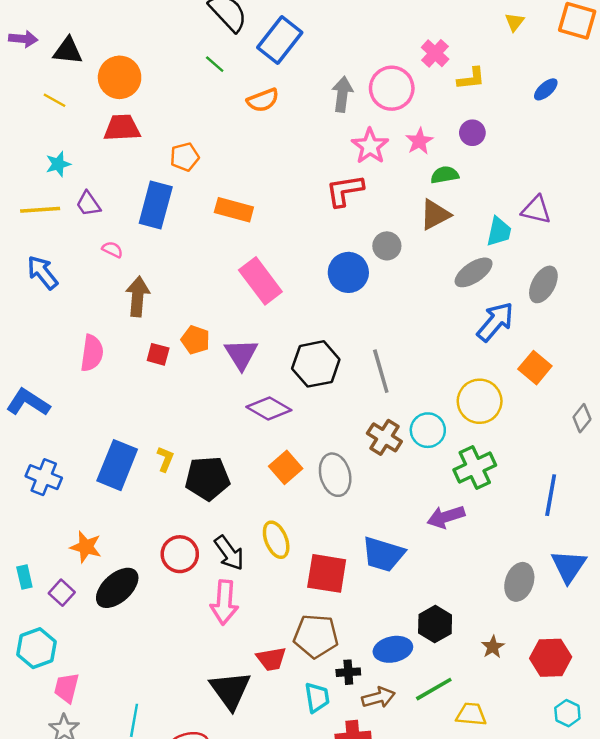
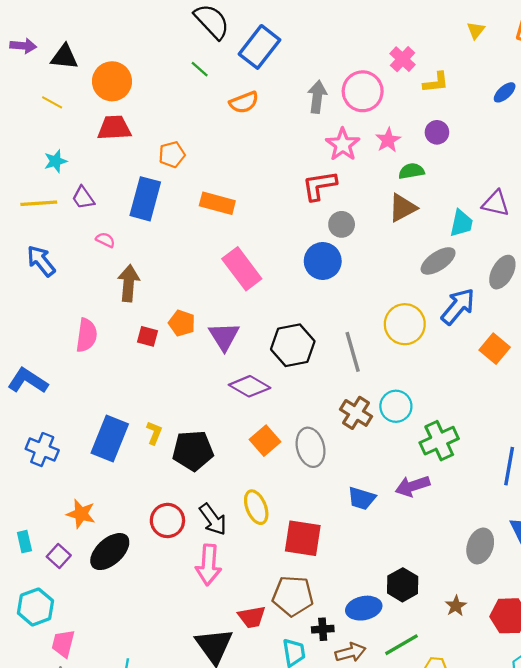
gray circle: (387, 246) -> (342, 224), moved
yellow circle: (480, 401) -> (405, 324), moved
blue trapezoid: (383, 554) -> (362, 498), moved, size x0.7

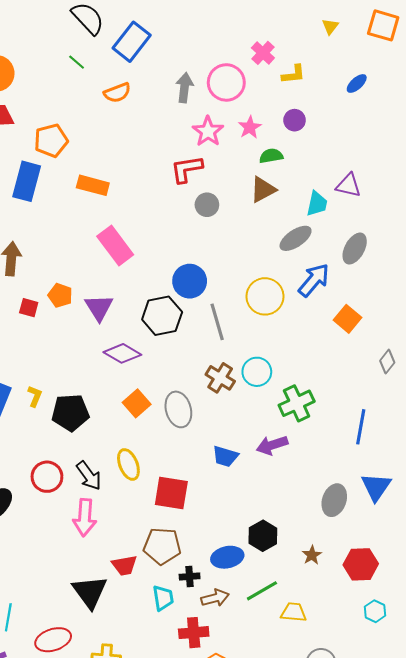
orange pentagon: (172, 155) -> (51, 141), size x1.4
blue circle: (323, 261) -> (190, 281), moved

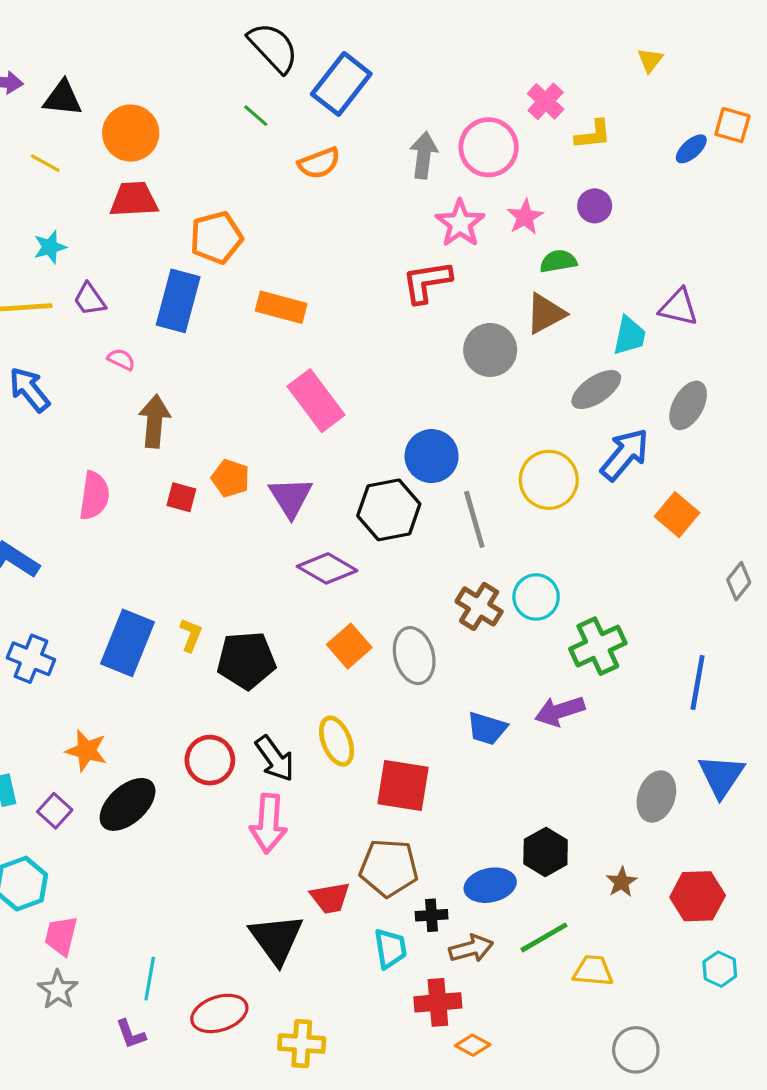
orange square: (383, 25) -> (732, 125), moved, size x0.7
gray circle: (207, 205) -> (490, 350), moved, size x1.4

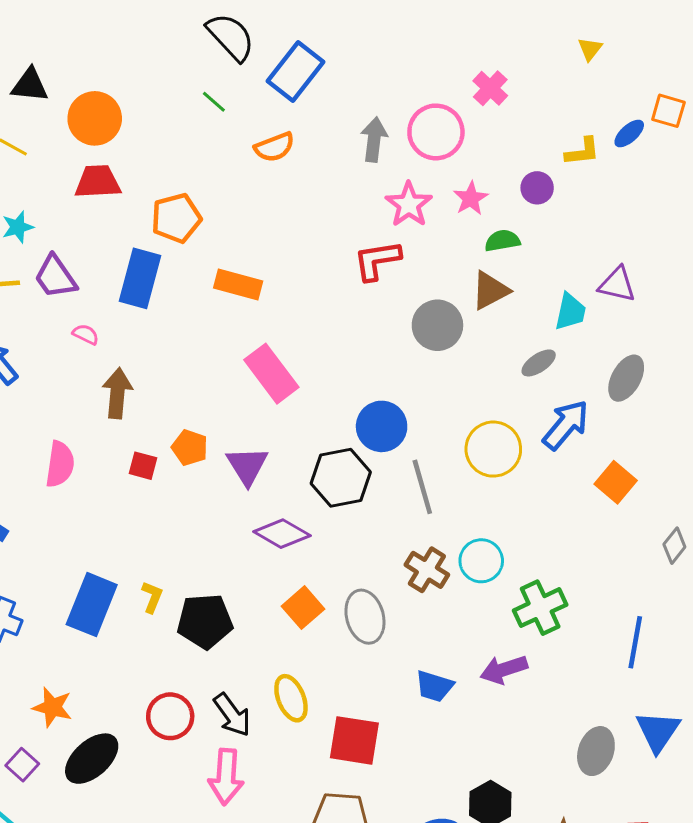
yellow L-shape: (593, 135) -> (582, 152), moved
purple trapezoid: (90, 299) -> (55, 277), size x1.4
gray ellipse: (596, 390) -> (539, 363), size x0.7

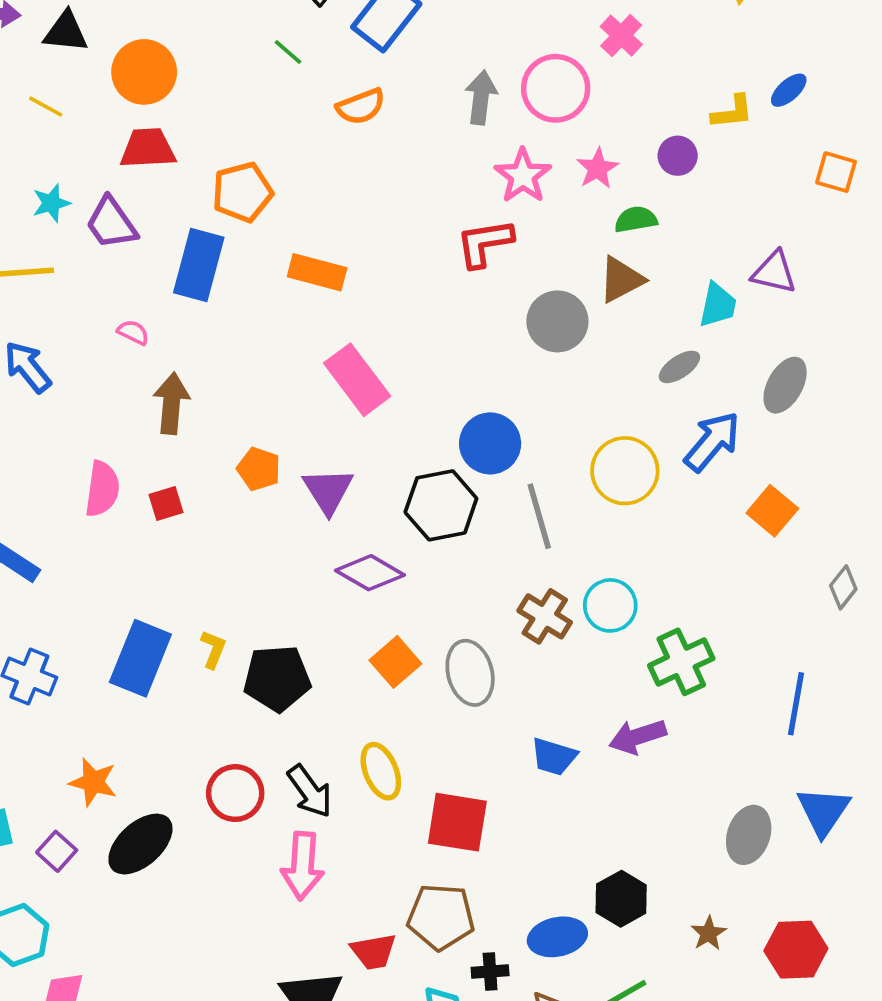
orange square: (668, 111) -> (836, 172), moved
purple trapezoid: (55, 277) -> (111, 223), moved
red square: (143, 466) -> (166, 504), moved, turned -32

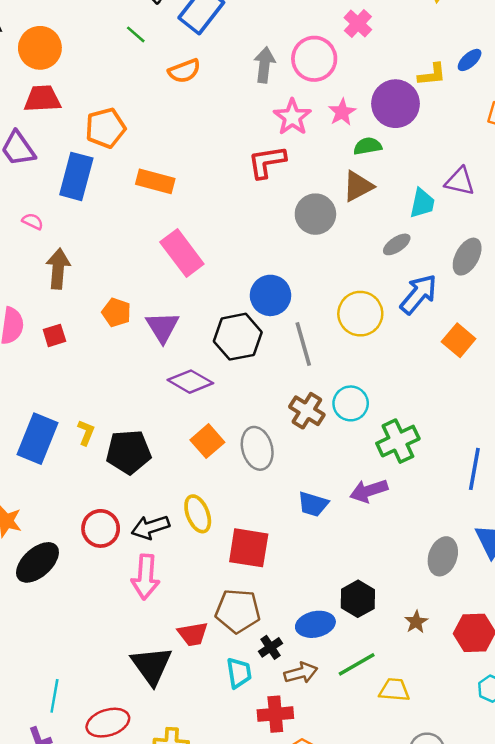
purple circle: (678, 156) -> (395, 104), size x1.8
black arrow: (310, 791) -> (150, 527), turned 108
black cross: (490, 971) -> (270, 647), turned -30

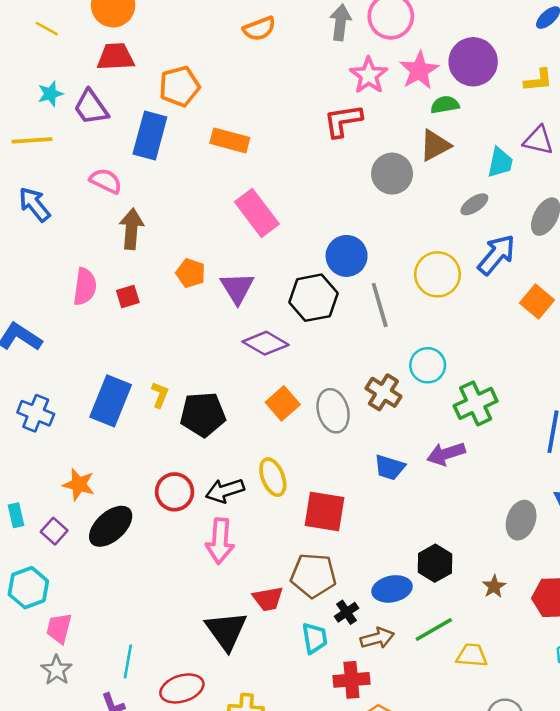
yellow L-shape: (432, 75) -> (538, 80), moved
pink star: (342, 112) -> (419, 70), size x1.4
pink semicircle: (33, 221) -> (106, 181), size x1.5
brown cross: (307, 411) -> (383, 392), moved

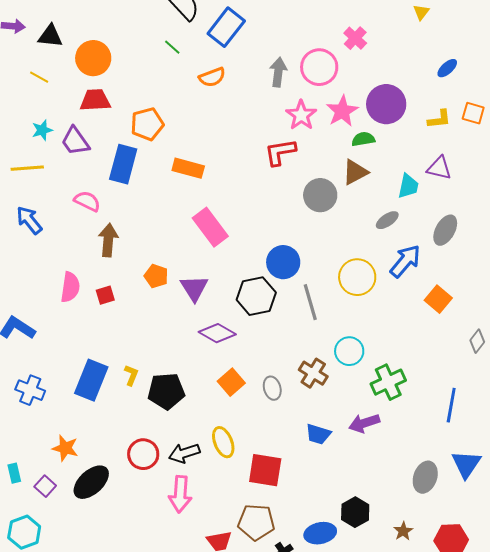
gray ellipse: (333, 411) -> (272, 388), size x0.7

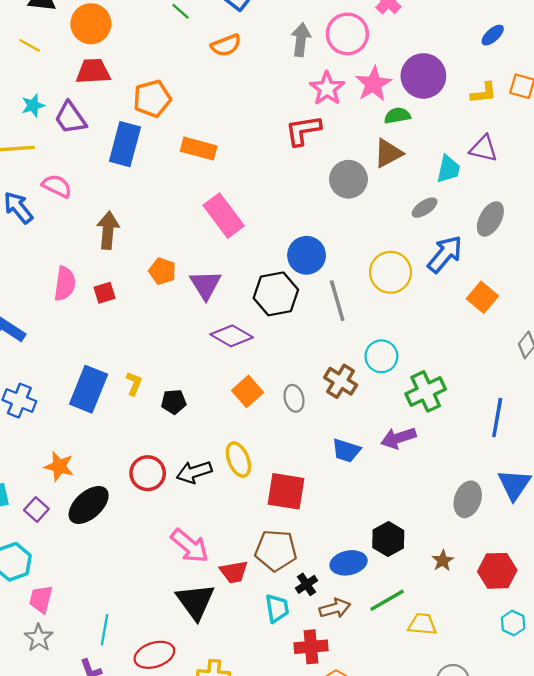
pink semicircle: (87, 201) -> (57, 186), moved
black pentagon: (166, 391) -> (174, 402), size x0.6
pink arrow: (180, 494) -> (190, 546), moved, turned -54

